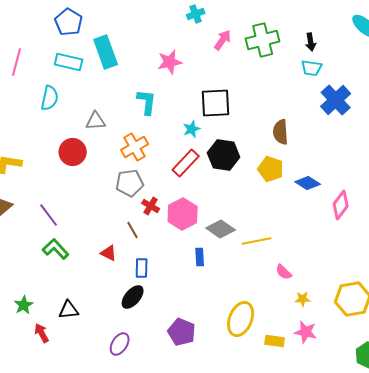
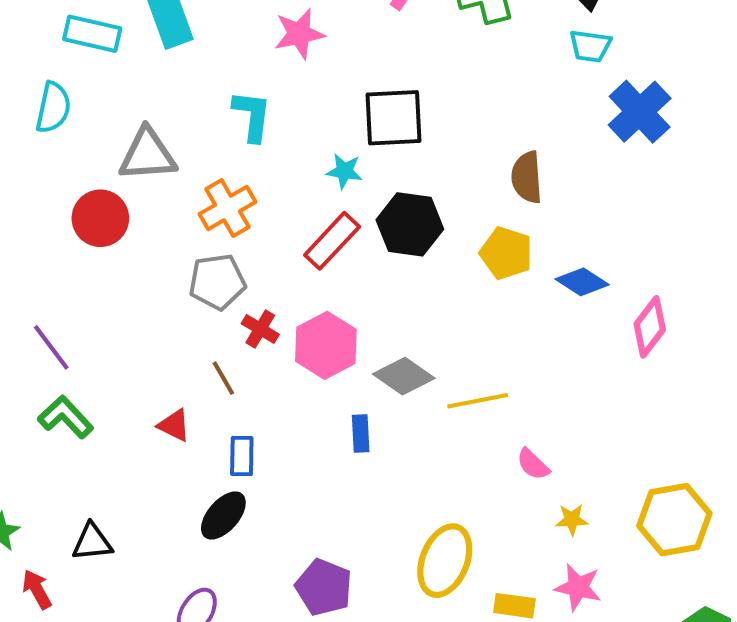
gray triangle: (96, 121) -> (148, 155), size x1.4
cyan star: (192, 129) -> (344, 171), turned 30

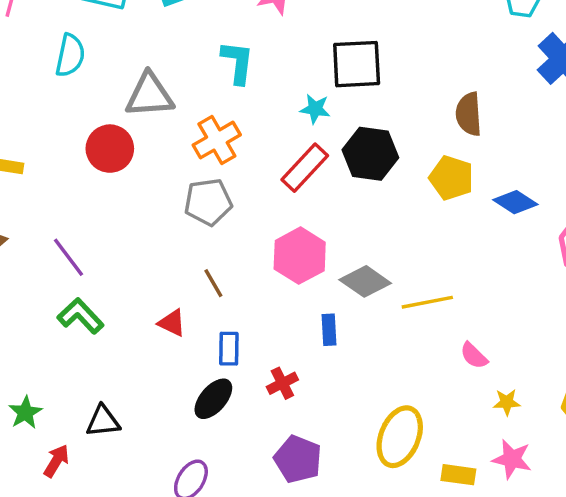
red cross: (260, 329) -> (282, 383), moved, turned 32
red arrow: (37, 589) -> (56, 461), turned 60

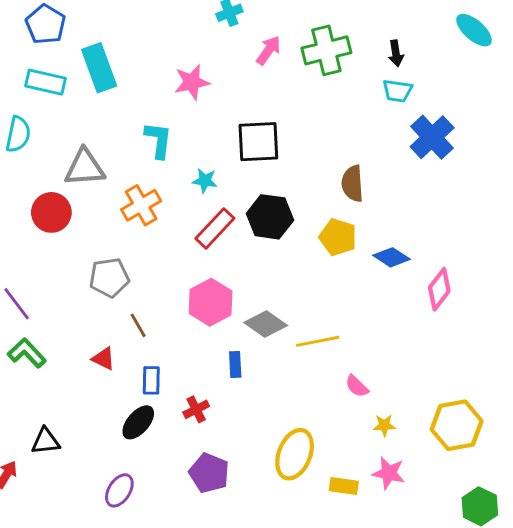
cyan star: (315, 109) -> (205, 181), moved
gray pentagon: (208, 202) -> (109, 278), moved

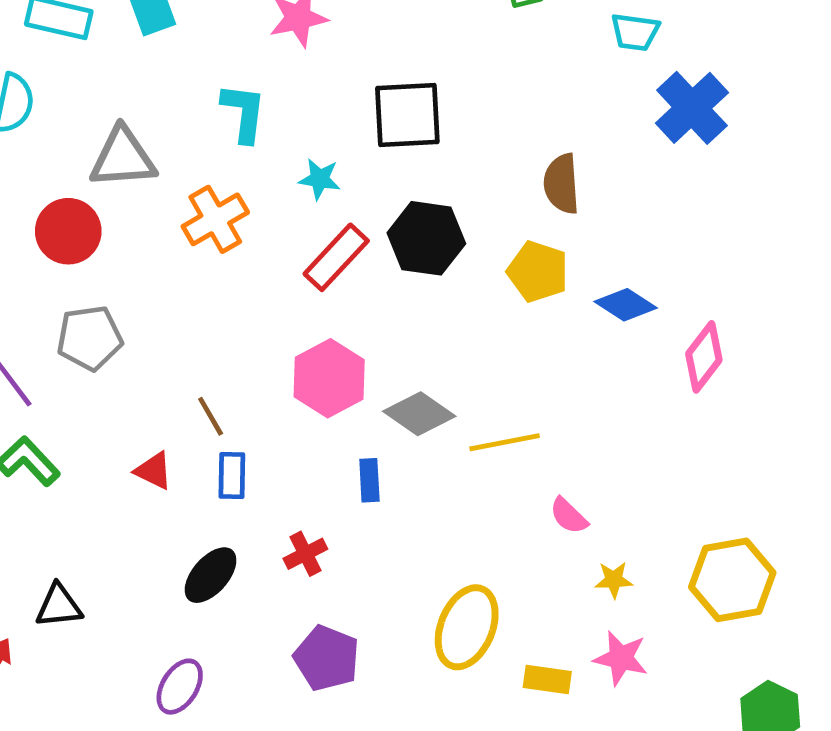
gray pentagon: (109, 278) -> (90, 338), moved
blue rectangle: (151, 380) -> (232, 475), moved

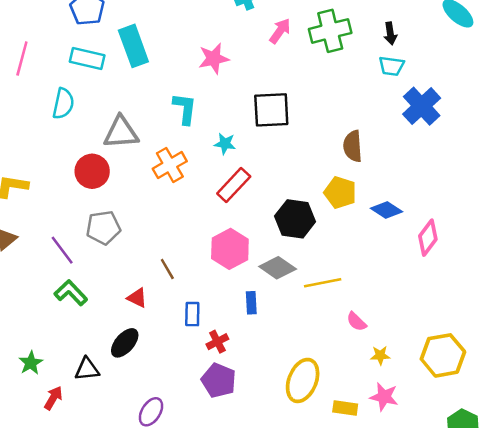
black hexagon: (426, 238) -> (295, 219), moved
blue rectangle: (232, 475) -> (192, 314), moved
black ellipse: (211, 575) -> (125, 343), moved
purple pentagon: (327, 658) -> (219, 380), moved

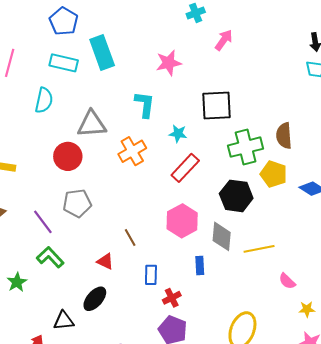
green cross: (330, 31) -> (246, 147), moved
gray diamond: (278, 268) -> (222, 236), turned 60
green star: (31, 363) -> (17, 282), moved

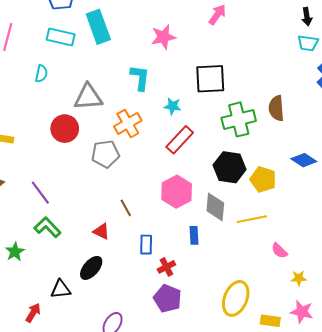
cyan semicircle: (44, 100) -> (41, 74), size x0.7
yellow pentagon: (274, 174) -> (263, 179), moved
gray pentagon: (77, 203) -> (105, 154), moved

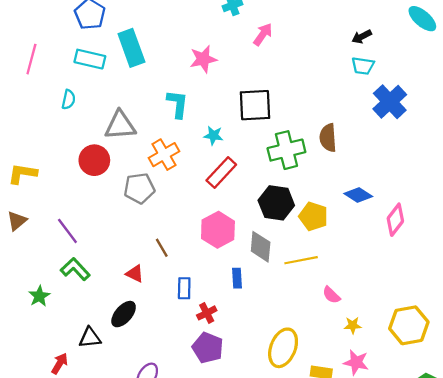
black arrow: (307, 17) -> (362, 37), turned 72

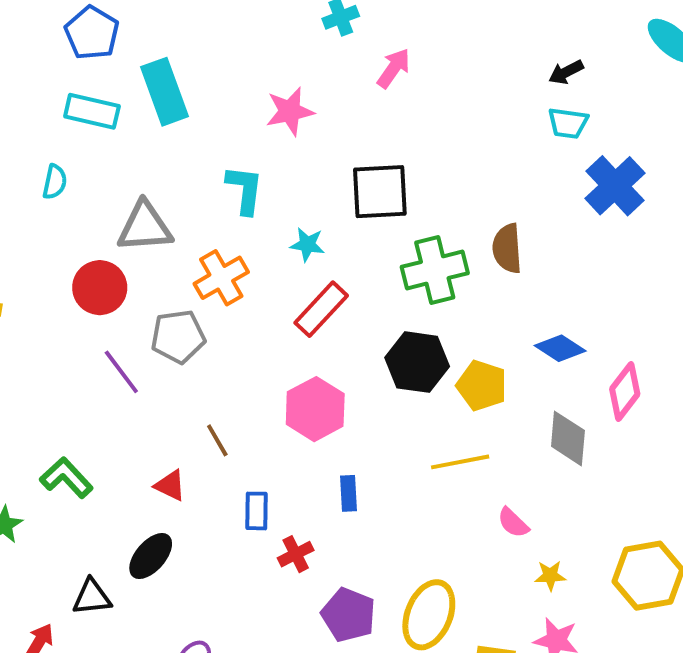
purple line: (67, 231) -> (121, 372), moved
gray diamond: (261, 247) -> (568, 438), moved
purple pentagon: (208, 348) -> (349, 615), moved

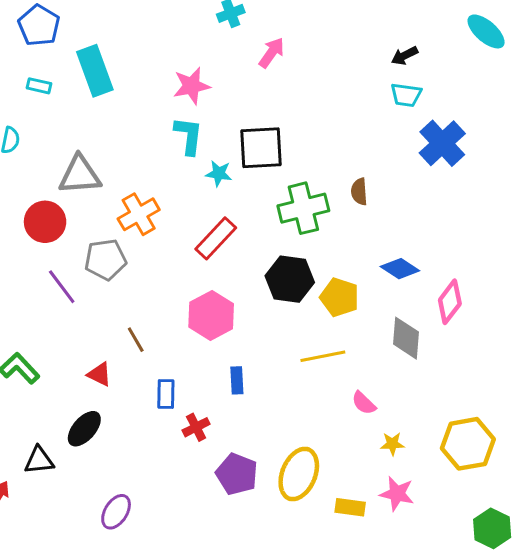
cyan rectangle: (92, 111) -> (39, 86), size x0.6
cyan L-shape: (245, 190) -> (189, 136), moved
cyan star: (307, 245) -> (219, 173), moved
brown semicircle: (507, 248) -> (359, 192), size x0.7

